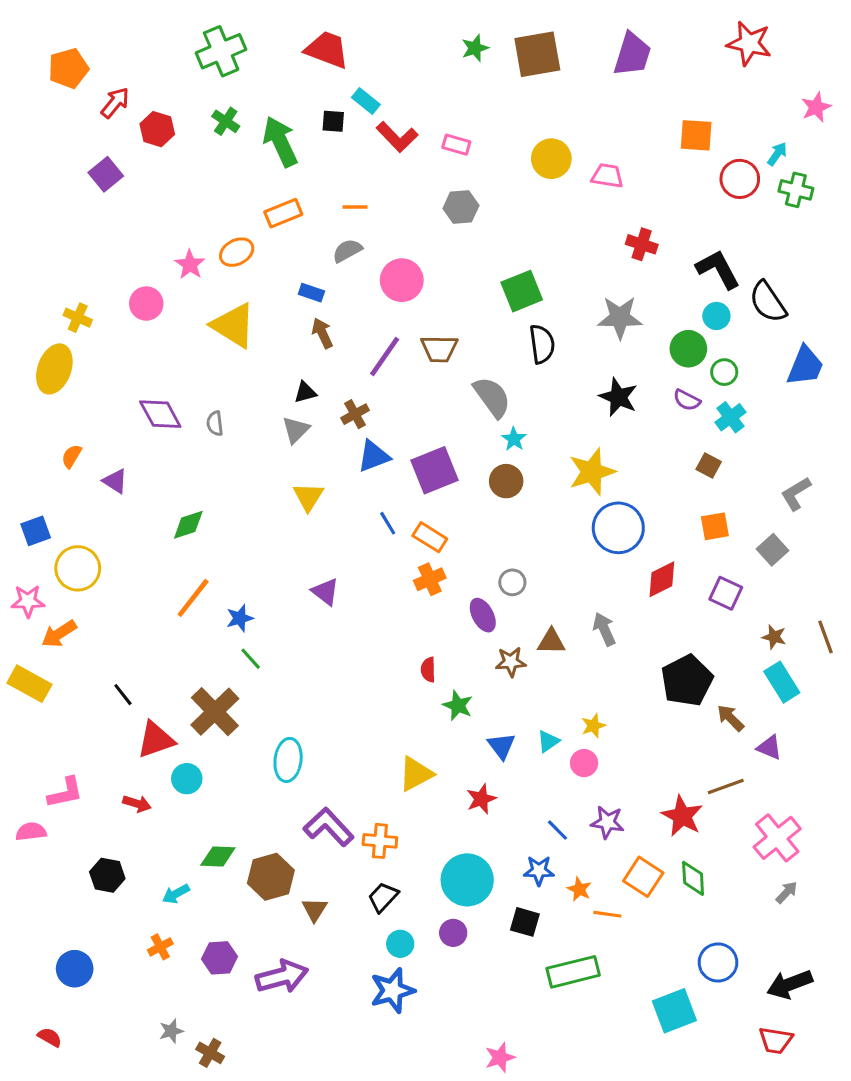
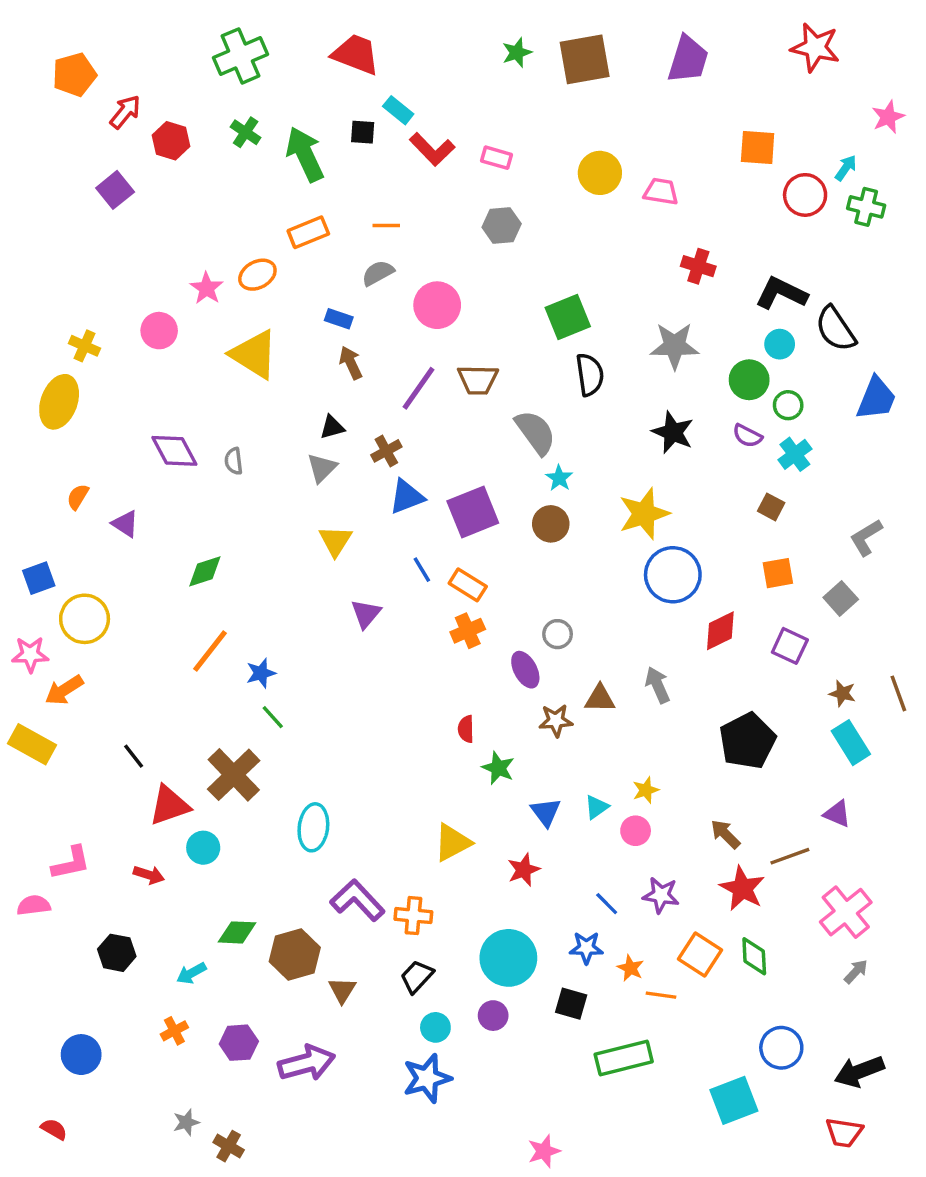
black L-shape: (718, 269) -> (781, 293), turned -36
purple triangle: (325, 592) -> (366, 614), moved, turned 32
brown arrow: (730, 718) -> (725, 834), moved

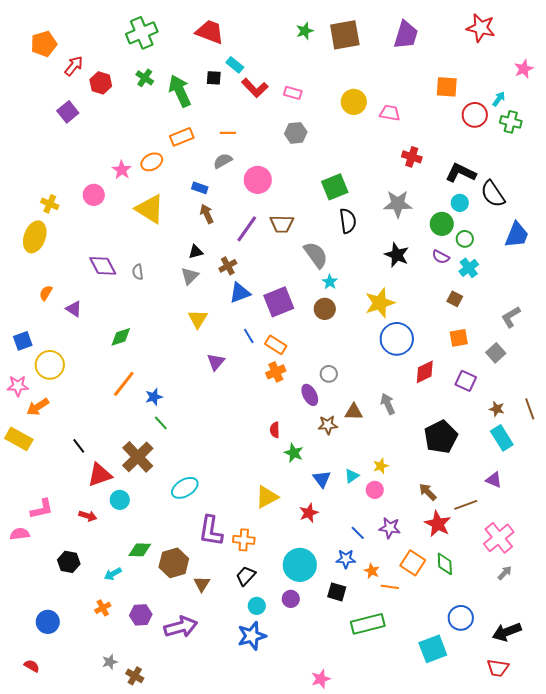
cyan ellipse: (313, 827) -> (185, 488), turned 52
purple L-shape: (357, 900) -> (211, 531), turned -128

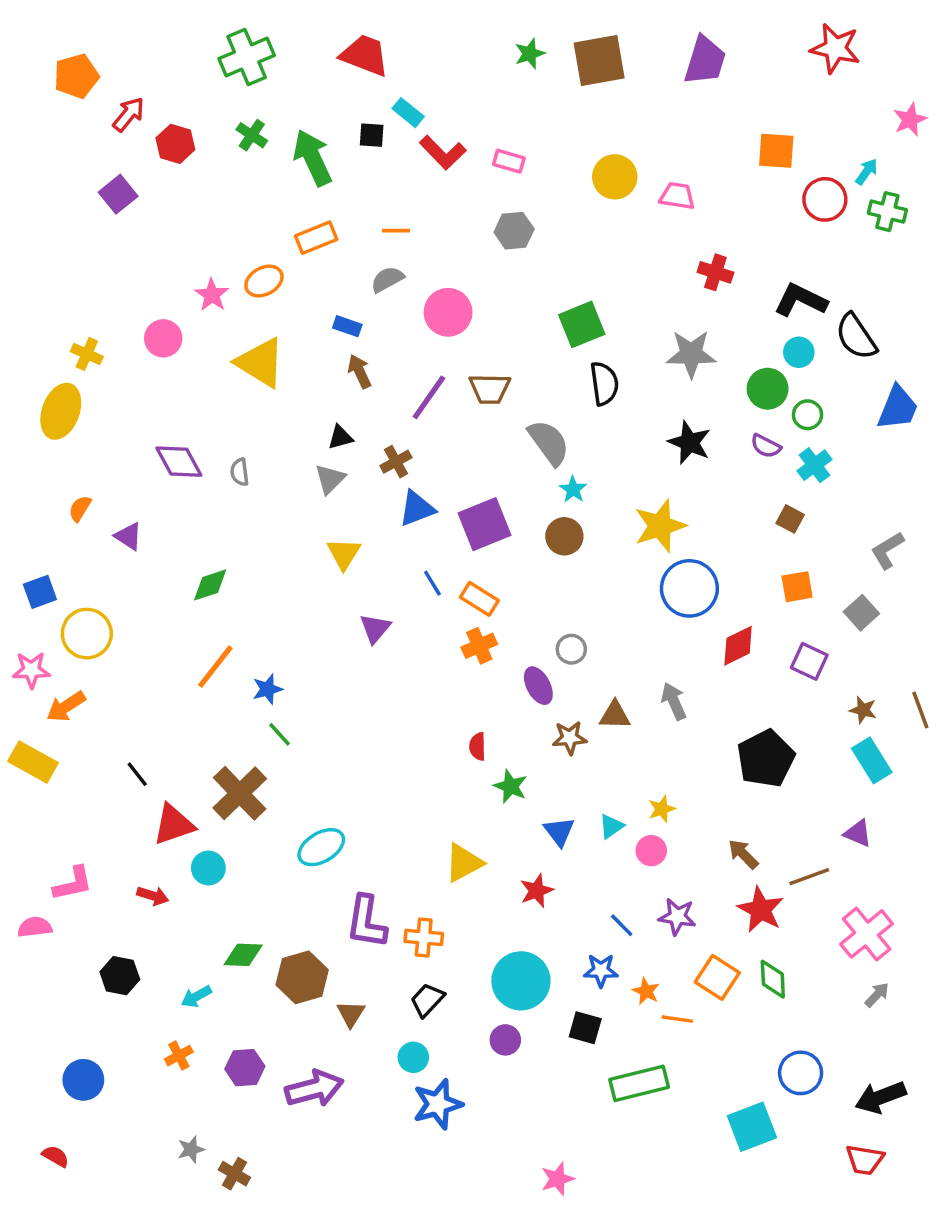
cyan circle: (257, 606) -> (413, 1057), moved

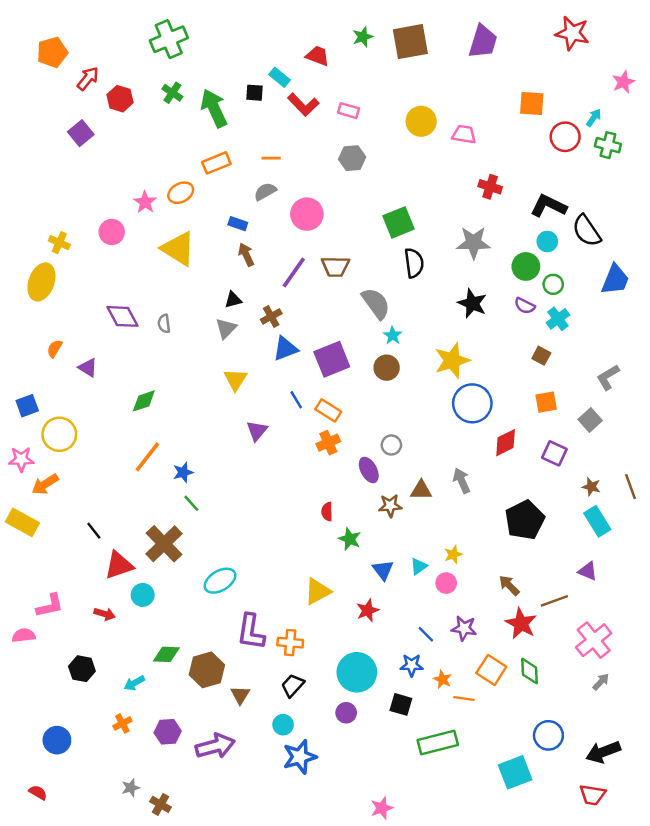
red trapezoid: (365, 55) -> (318, 56), moved, size x0.7

